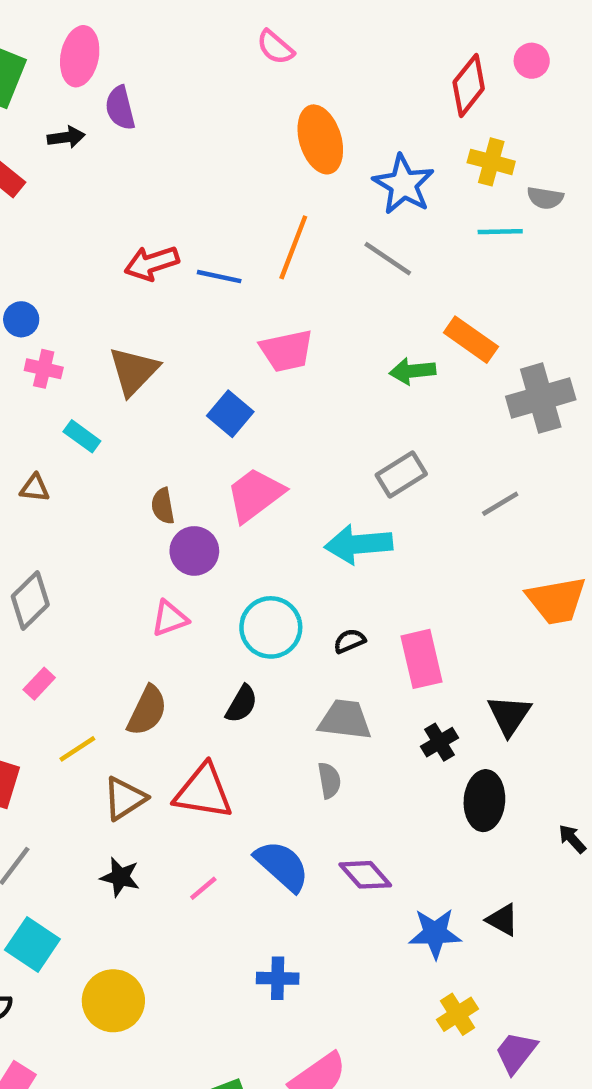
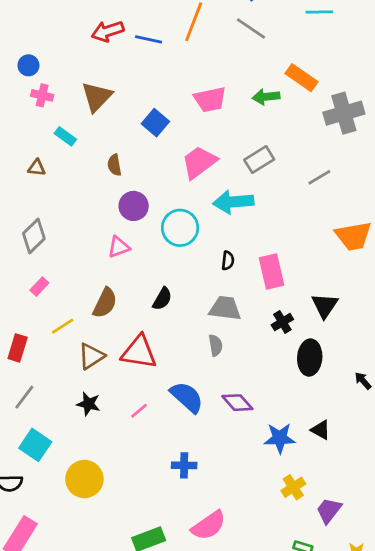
pink trapezoid: (287, 351) -> (210, 99), moved
pink trapezoid: (255, 495) -> (199, 162), moved
brown semicircle: (163, 506) -> (114, 165), moved
cyan circle: (271, 627) -> (180, 228), moved
black semicircle: (350, 641) -> (228, 261), turned 120

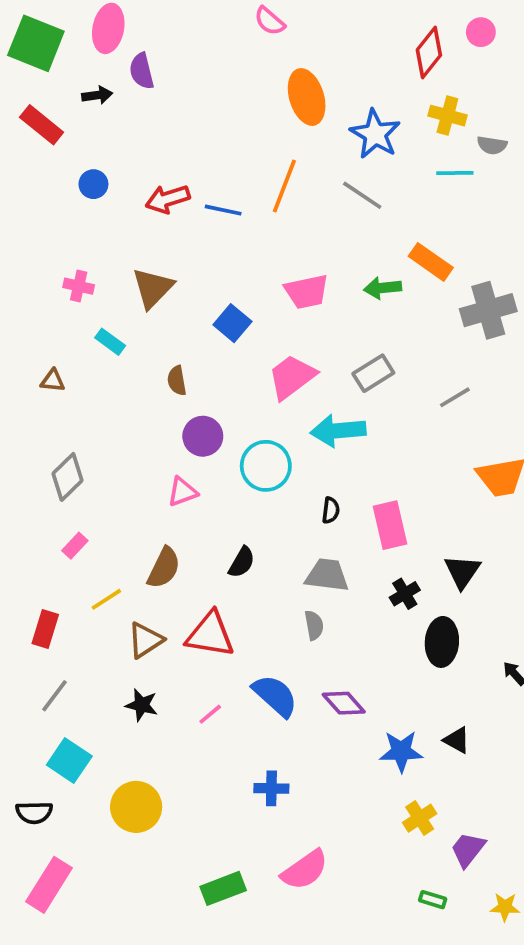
blue circle: (28, 65) -> (93, 184), moved
brown triangle: (37, 168) -> (53, 381), moved

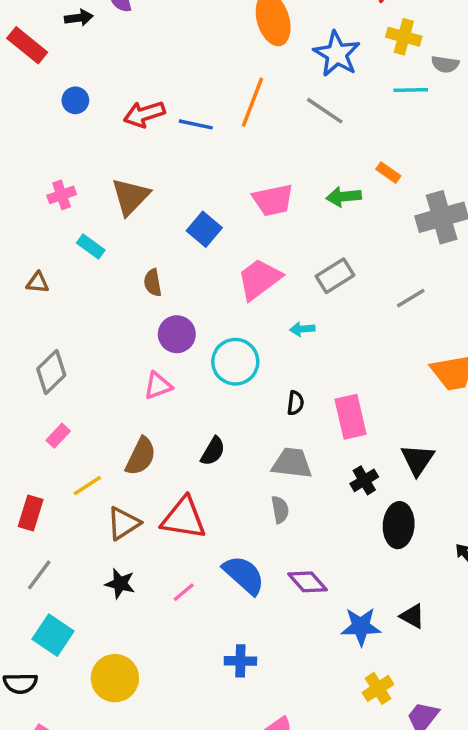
orange rectangle: (431, 262) -> (388, 173), size x0.6
pink cross: (79, 286) -> (62, 195), turned -32
cyan arrow: (338, 431) -> (302, 329), size x0.5

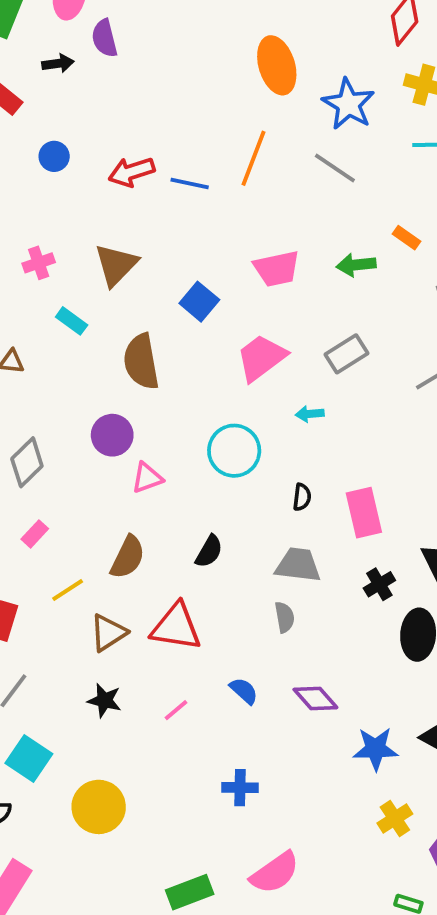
brown semicircle: (153, 283) -> (141, 362), size x1.8
purple circle: (177, 334) -> (112, 435), moved
blue semicircle: (244, 575) -> (244, 691), size x0.6

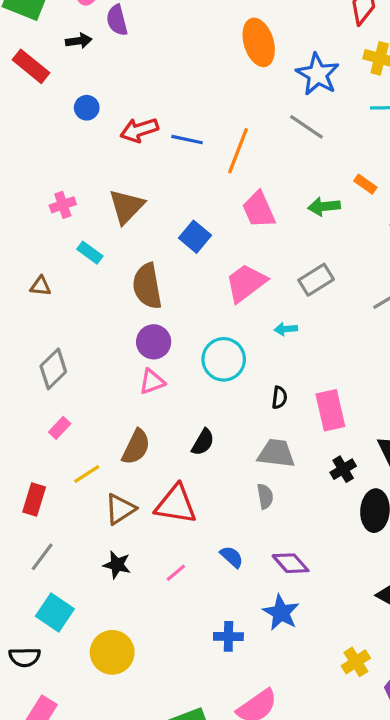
blue circle: (54, 156) -> (87, 108), moved
orange line: (254, 158) -> (238, 151), moved
pink trapezoid: (277, 269) -> (259, 210), turned 78
purple circle: (112, 435) -> (154, 342), moved
blue star: (376, 749) -> (281, 613), moved, turned 30

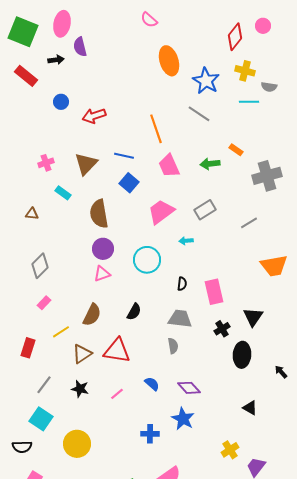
blue line: (187, 140) -> (124, 156), moved
orange line: (238, 151) -> (156, 129), turned -40
gray line: (42, 557) -> (44, 385), moved

